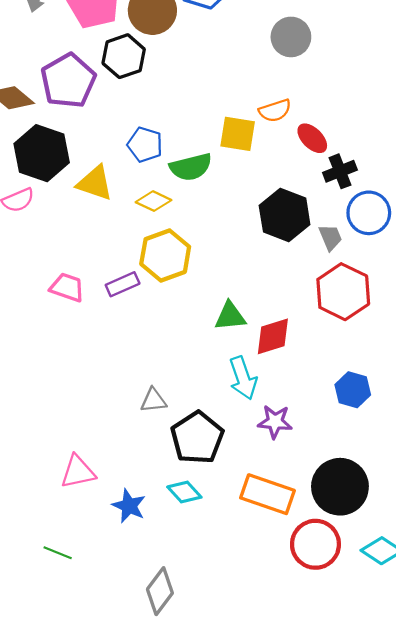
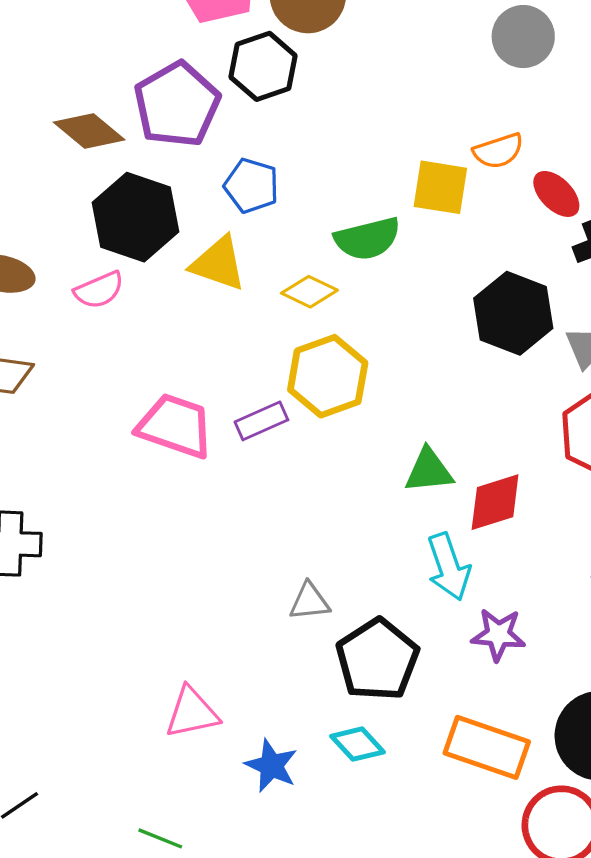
blue pentagon: (145, 145) -> (251, 186), moved
pink trapezoid: (67, 287) -> (175, 426), size x1.4

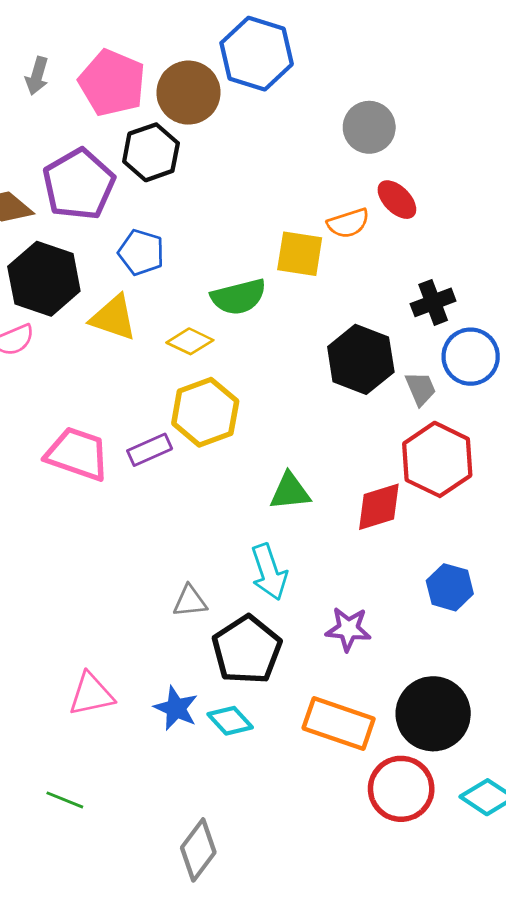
red ellipse: (556, 194) -> (397, 200), moved
red diamond: (495, 502) -> (379, 507), moved
cyan arrow: (449, 567) -> (269, 572), moved
blue star: (271, 766) -> (176, 708), moved

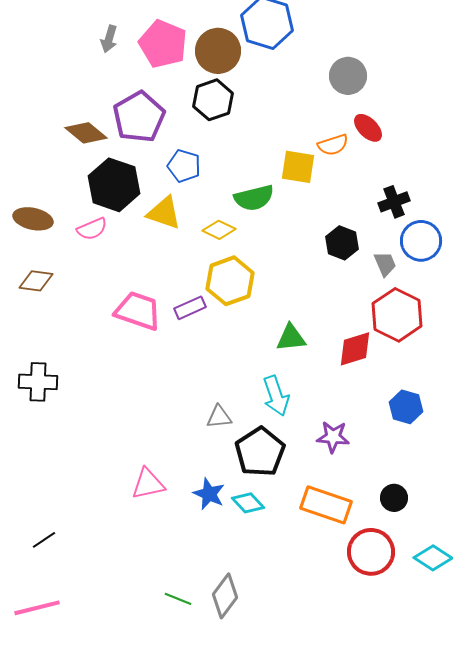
black hexagon: (151, 152) -> (213, 100), moved
black hexagon: (361, 359) -> (342, 243), size x0.7
black circle: (433, 714) -> (394, 498), size x0.5
green line: (65, 800) -> (178, 599), moved

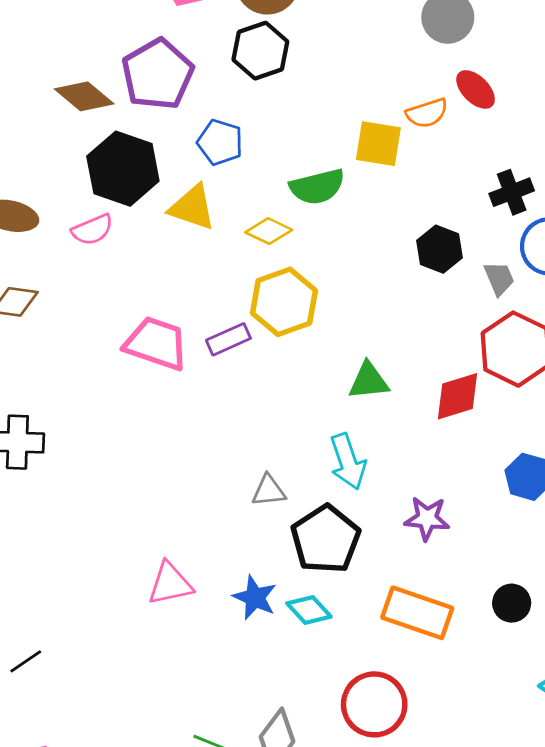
red circle: (371, 552) -> (374, 704), moved

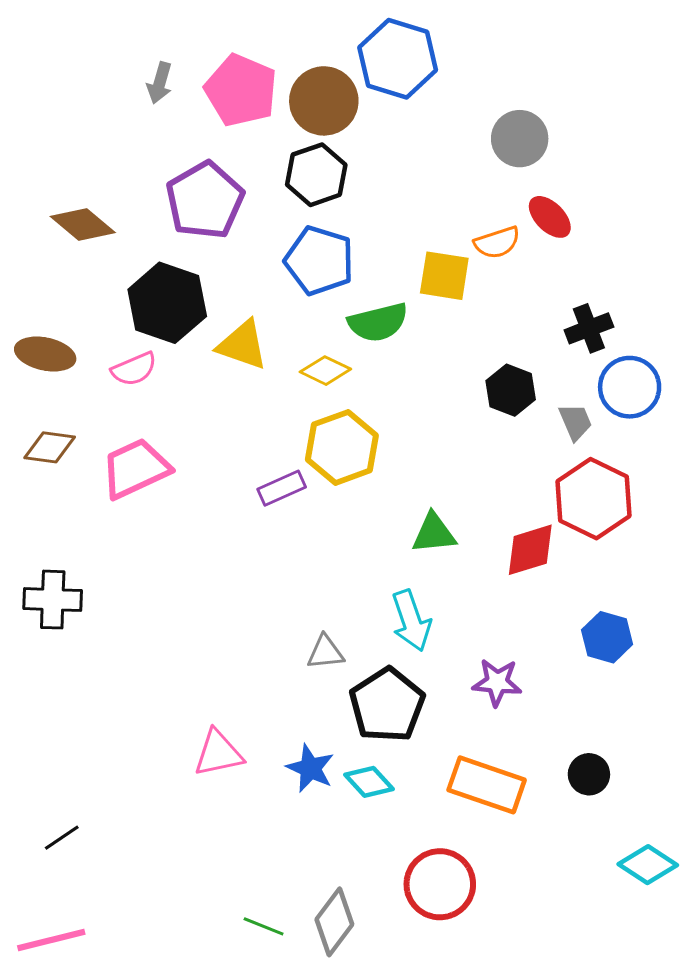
brown diamond: (84, 96) -> (83, 224), moved
blue pentagon: (220, 142) -> (319, 261), moved, size x1.4
pink trapezoid: (156, 344) -> (136, 468), moved, turned -44

